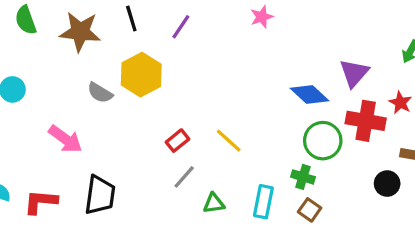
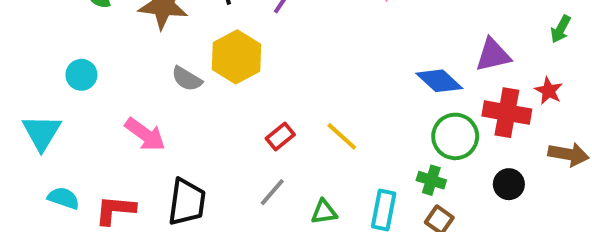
purple triangle: (354, 73) -> (493, 55), turned 36
gray line: (184, 177) -> (272, 192), moved
black circle: (387, 184) -> (509, 184), moved

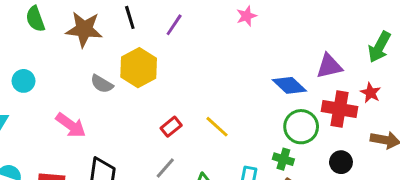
green arrow: (561, 29) -> (379, 47), size x1.5

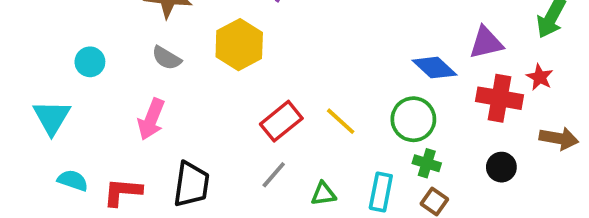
gray semicircle: (102, 84) -> (166, 58), moved
pink arrow: (71, 125) -> (151, 119), turned 76
red rectangle: (171, 127) -> (281, 121), size x1.5
green circle: (301, 127) -> (413, 119), moved

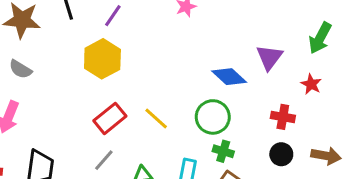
purple triangle: (486, 43) -> (269, 57), turned -40
yellow hexagon: (239, 45) -> (102, 59), moved
red cross: (499, 98) -> (283, 117), moved, size x0.7
brown arrow: (559, 138) -> (326, 156), moved

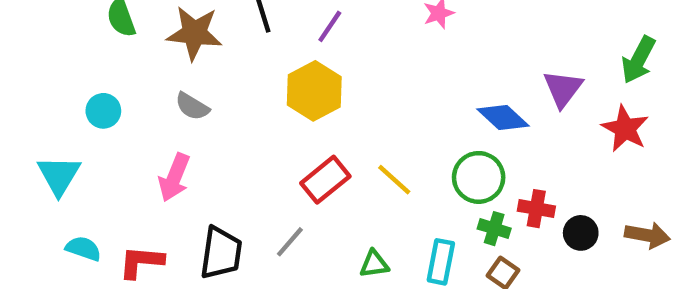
red star: (311, 84) -> (625, 129), size x1.5
red cross: (283, 117) -> (536, 209), moved
gray line: (104, 160) -> (290, 242), moved

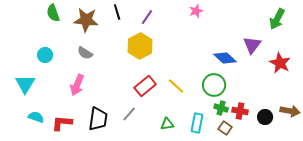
green arrow: (638, 60) -> (277, 19), moved
red cross: (536, 209) -> (240, 111), moved
black circle: (581, 233) -> (265, 117), moved

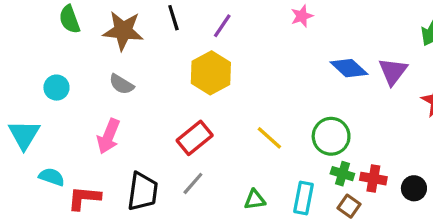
blue diamond: (225, 58) -> (349, 68), moved
red rectangle: (145, 86) -> (195, 138), moved
cyan semicircle: (36, 117) -> (52, 177), moved

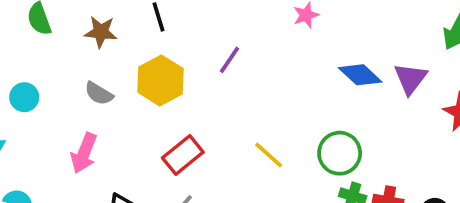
purple line: (222, 26) -> (229, 60), moved
brown star: (123, 31) -> (101, 32), size x0.7
yellow hexagon: (211, 73) -> (160, 80), moved

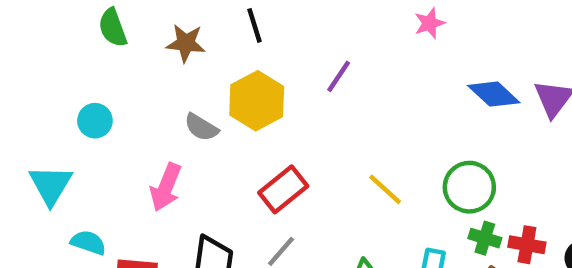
gray semicircle: (99, 93) -> (201, 127), moved

